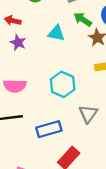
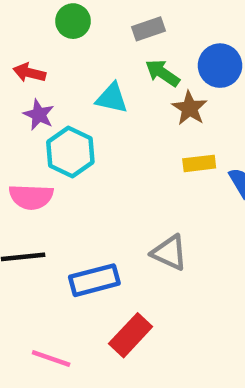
cyan hexagon: (63, 84) -> (70, 152), moved
gray triangle: (88, 114) -> (169, 253), turned -42

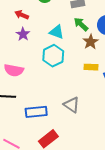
cyan hexagon: (70, 152) -> (53, 56), moved

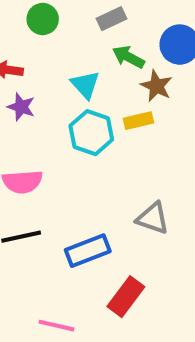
cyan triangle: (57, 32) -> (85, 85), turned 42
yellow rectangle: (91, 67) -> (138, 121), moved

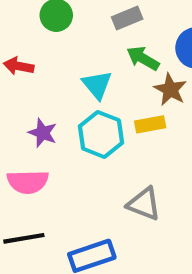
purple star: (21, 107) -> (43, 133), moved
gray triangle: (153, 218) -> (144, 204), moved

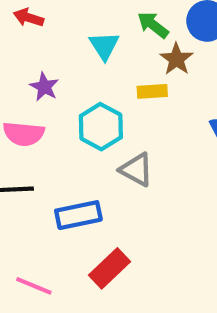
cyan hexagon: (101, 134) -> (101, 127), moved

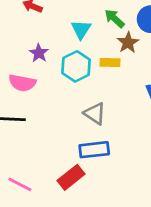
cyan hexagon: (101, 127) -> (76, 66), moved
blue rectangle: (78, 215) -> (94, 150), moved

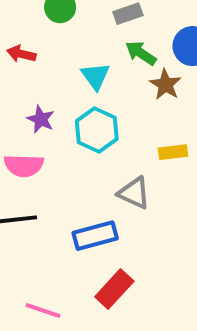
yellow rectangle: (110, 63) -> (173, 152), moved
blue rectangle: (94, 150) -> (95, 236), moved

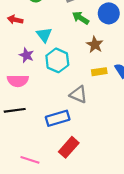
cyan triangle: (96, 76) -> (44, 35), moved
brown star: (165, 85) -> (95, 45), moved

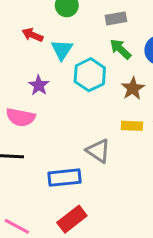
cyan triangle: (44, 35) -> (62, 50), moved
cyan hexagon: (57, 60) -> (90, 75), moved

